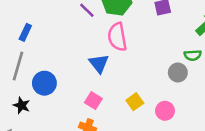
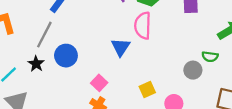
pink square: (93, 101) -> (99, 83), moved
black star: (22, 105) -> (36, 64), moved

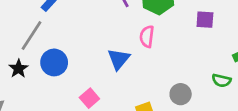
pink semicircle: (143, 26) -> (147, 37), size x0.7
gray circle: (193, 70) -> (181, 94), moved

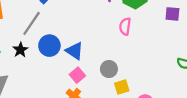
blue triangle: (119, 59) -> (75, 51), moved, turned -36
gray circle: (181, 94) -> (109, 69), moved

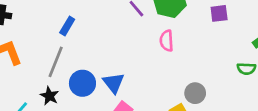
blue triangle: (75, 51) -> (114, 83), turned 30
gray circle: (109, 69) -> (195, 93), moved

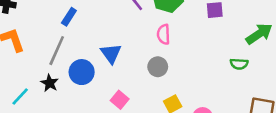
blue triangle: (114, 83) -> (111, 53), moved
gray circle: (195, 93) -> (158, 67), moved

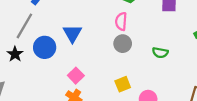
green semicircle: (239, 64) -> (160, 53), moved
gray circle: (158, 67) -> (123, 44), moved

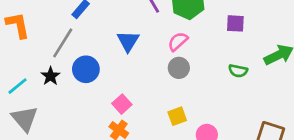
pink semicircle: (121, 21) -> (178, 41), turned 42
blue triangle: (72, 34) -> (128, 41), moved
green semicircle: (160, 53) -> (238, 71), moved

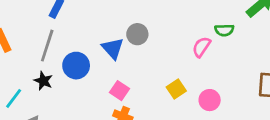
blue triangle: (128, 41) -> (113, 48), moved
pink semicircle: (178, 41) -> (201, 47), moved
gray circle: (179, 68) -> (137, 34), moved

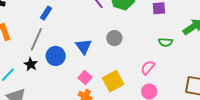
gray circle: (137, 34) -> (114, 38), moved
pink semicircle: (201, 47) -> (148, 68), moved
yellow square: (176, 89) -> (113, 81), moved, size x1.5

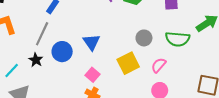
gray circle: (114, 38) -> (144, 38), moved
green semicircle: (165, 42) -> (178, 39), size x1.6
yellow square: (113, 81) -> (128, 63), moved

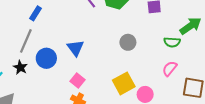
green semicircle: (178, 39) -> (172, 42), moved, size x0.7
yellow square: (128, 63) -> (124, 83), moved
pink semicircle: (159, 65) -> (170, 68), moved

